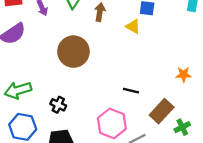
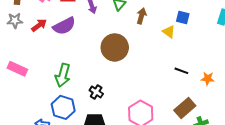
green arrow: (18, 90) -> (63, 75), turned -65
black line: (131, 91) -> (181, 71), moved

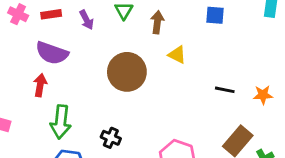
red arrow: (39, 25) -> (40, 85), moved, turned -35
purple semicircle: (64, 26) -> (52, 53), turned 55
yellow triangle: (169, 32) -> (177, 55), moved

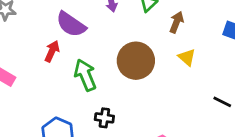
green arrow: (61, 122) -> (85, 75), moved, turned 136
black cross: (111, 138) -> (104, 118), turned -30

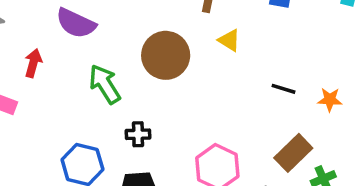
red arrow: (52, 51) -> (33, 63), moved

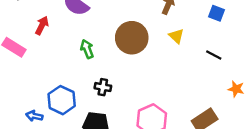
green arrow: (105, 84) -> (87, 49), size x0.7
black line: (284, 89) -> (214, 55), moved

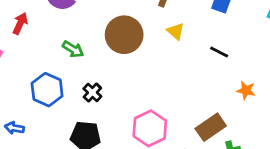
green arrow: (87, 49) -> (73, 49), turned 144
black cross: (103, 87) -> (92, 93), turned 35
blue hexagon: (62, 100) -> (47, 90), moved

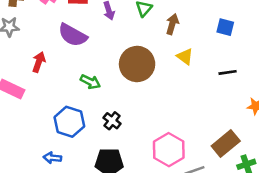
black line: (219, 52) -> (228, 72), turned -30
blue arrow: (14, 128) -> (52, 158), moved

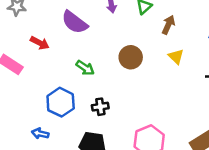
red arrow: (39, 62) -> (40, 43), turned 90
brown circle: (137, 64) -> (131, 57), size x0.7
black cross: (112, 121) -> (100, 107), turned 35

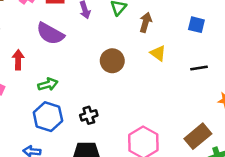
red arrow: (40, 43) -> (18, 60), turned -108
green arrow: (85, 68) -> (48, 84), moved, turned -42

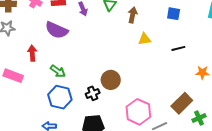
yellow triangle: (158, 53) -> (145, 39), turned -40
brown circle: (112, 61) -> (111, 80), moved
green arrow: (48, 84) -> (58, 71), turned 56

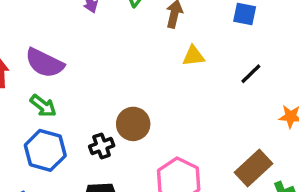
purple semicircle: (57, 30) -> (45, 63), moved
black line: (178, 48) -> (251, 74), turned -32

